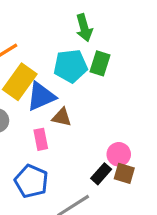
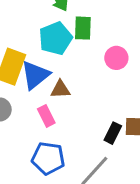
pink circle: (119, 154) -> (116, 58), moved

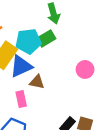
green rectangle: (83, 28) -> (46, 38), moved, turned 42
cyan pentagon: (56, 38) -> (28, 41), moved

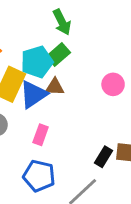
brown triangle: (37, 82) -> (55, 87), moved
pink rectangle: (21, 99) -> (41, 135), turned 42

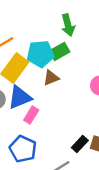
brown triangle: (55, 87) -> (51, 78), turned -35
blue triangle: (33, 94) -> (20, 97), moved

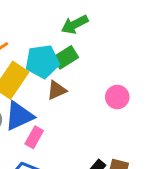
green arrow: (68, 25) -> (75, 24), turned 80

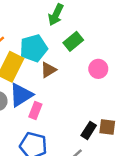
green arrow: (75, 24) -> (56, 15), turned -30
green rectangle: (66, 57) -> (73, 41), moved

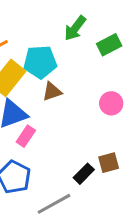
green rectangle: (73, 41) -> (109, 45), moved
brown square: (107, 127) -> (109, 163), moved, turned -35

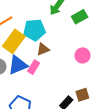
pink rectangle: (26, 136) -> (34, 67), moved

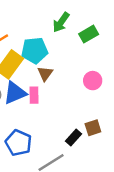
brown triangle: (43, 49) -> (45, 74), turned -32
pink rectangle: (34, 67) -> (34, 95), turned -32

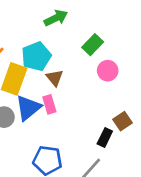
green arrow: (61, 22) -> (56, 18), turned -135
green rectangle: (89, 34) -> (93, 45), moved

